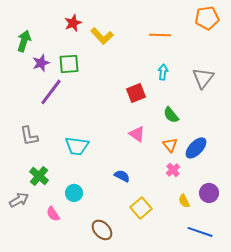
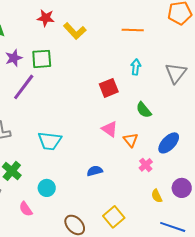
red star: (73, 23) -> (46, 18), turned 30
orange triangle: (170, 145) -> (131, 140), moved
blue semicircle: (122, 176) -> (95, 171), turned -42
yellow square: (141, 208) -> (114, 217), moved

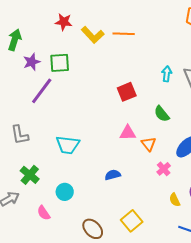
orange line: (133, 30) -> (124, 34), moved
cyan arrow: (136, 67) -> (167, 74), moved
pink triangle: (110, 129) -> (128, 133), turned -36

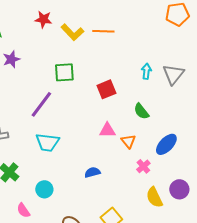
green square: (60, 63) -> (64, 72), moved
purple line: (42, 91) -> (41, 104), moved
yellow semicircle: (175, 200) -> (154, 197), size x1.5

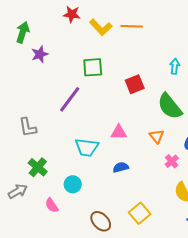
green semicircle: (141, 111) -> (170, 106), size x1.6
pink triangle: (107, 130) -> (119, 132), moved
cyan trapezoid: (47, 142) -> (87, 147), moved

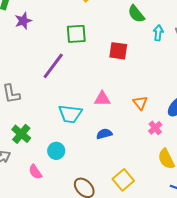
red square: (135, 84) -> (118, 51), turned 30
green semicircle: (170, 106) -> (136, 14), moved, size x0.7

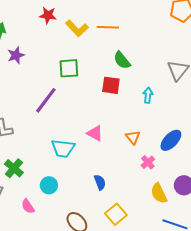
green semicircle: (136, 14) -> (122, 60), moved
cyan arrow: (158, 33) -> (148, 95), moved
pink triangle: (102, 99) -> (95, 133), turned 30
blue semicircle: (104, 134) -> (100, 182), moved, turned 84

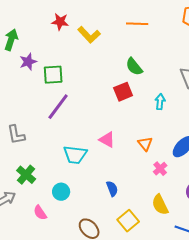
orange line: (108, 27) -> (137, 24), moved
green square: (69, 68) -> (53, 75), moved
red square: (111, 85) -> (123, 92), turned -30
yellow semicircle: (159, 193) -> (160, 205), moved

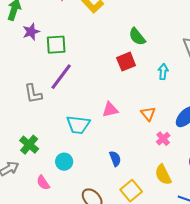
gray L-shape: (16, 135) -> (33, 94), moved
pink triangle: (107, 140) -> (110, 110), turned -42

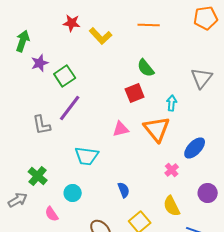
green square: (56, 45) -> (65, 76), turned -30
pink triangle: (110, 110) -> (121, 129), moved
orange triangle: (148, 114) -> (157, 129), moved, size x1.8

